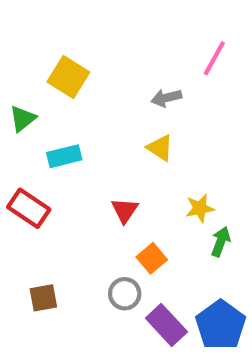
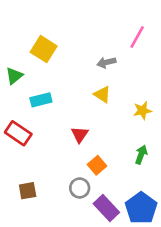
yellow star: (200, 208) -> (142, 111), moved

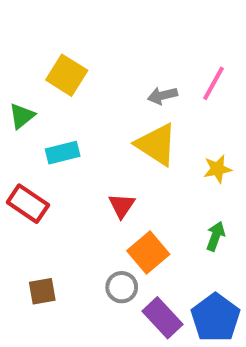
pink line: (137, 37) -> (213, 83), moved
yellow triangle: (102, 94) -> (156, 144), size x1.6
orange square: (97, 165) -> (148, 253), size x1.4

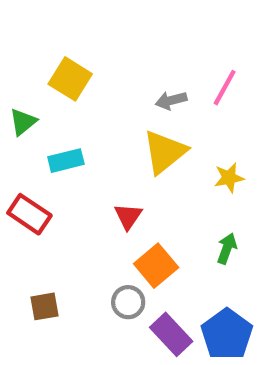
yellow triangle: (156, 144) -> (165, 152), turned 48

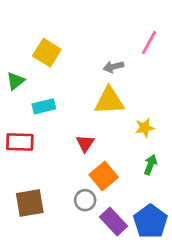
pink line: (225, 88) -> (149, 43), moved
yellow triangle: (165, 152) -> (109, 101), turned 36
yellow star: (229, 178) -> (145, 128), moved
red rectangle: (29, 214) -> (20, 142), turned -32
brown square: (44, 306) -> (30, 203), size x1.5

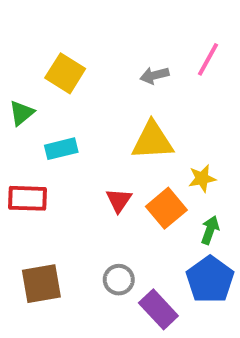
gray arrow: (113, 67) -> (154, 75), moved
orange square: (104, 176) -> (166, 208), moved
blue pentagon: (150, 221) -> (210, 280), moved

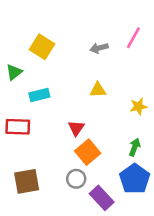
yellow triangle: (152, 141) -> (98, 90), size x0.6
yellow star: (202, 178) -> (138, 106), moved
orange square: (166, 208) -> (88, 152), moved

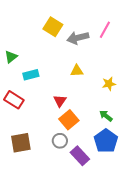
yellow square: (42, 47) -> (53, 27), moved
gray arrow: (99, 48) -> (78, 38), size x1.5
red rectangle: (18, 127) -> (14, 100), turned 30
green arrow: (135, 147) -> (106, 116), turned -72

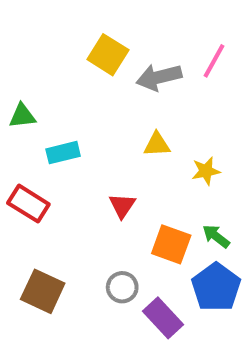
green triangle: (11, 57) -> (22, 116), turned 32
yellow star: (109, 84) -> (206, 171), moved
orange square: (69, 120) -> (171, 244), moved, turned -30
brown square: (21, 143) -> (43, 291), turned 35

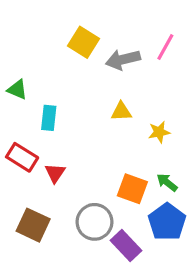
green triangle: (22, 116) -> (17, 89), turned 30
cyan rectangle: (63, 153) -> (49, 118), turned -70
red triangle: (122, 206) -> (55, 173), moved
gray circle: (122, 287) -> (95, 222), size x1.5

